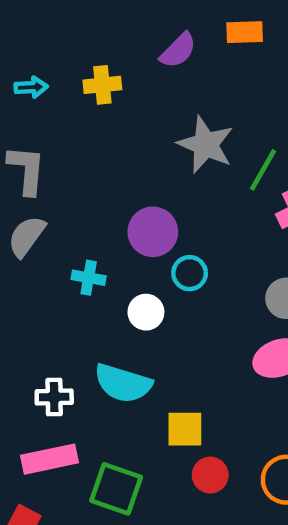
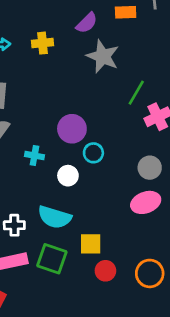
gray star: (206, 145) -> (103, 56), moved
green square: (116, 489) -> (52, 259), moved

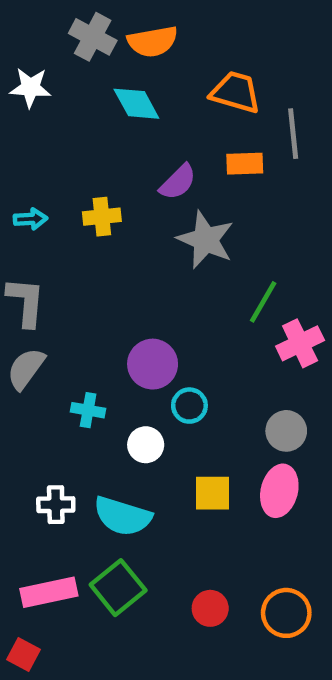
pink ellipse: (146, 202) -> (279, 491), turned -56
white cross: (14, 225) -> (56, 505), moved
yellow square: (91, 244) -> (212, 493), moved
green square: (52, 259) -> (118, 588), turned 32

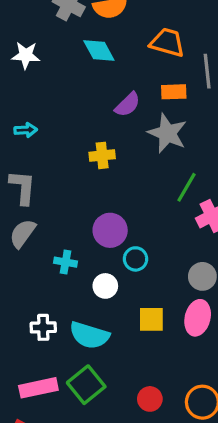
white star: (30, 88) -> (26, 55), moved
yellow cross: (102, 217) -> (102, 155), moved
gray star: (206, 240) -> (167, 133), moved

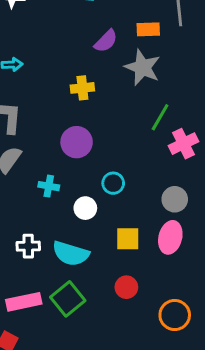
purple circle: (110, 230) -> (77, 142), moved
red circle: (150, 399) -> (126, 287), moved

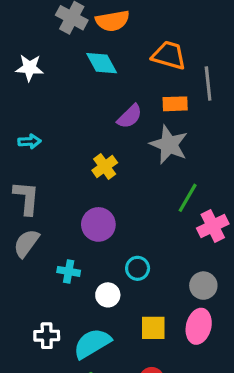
yellow cross: (82, 88) -> (105, 166), turned -30
cyan semicircle: (71, 253) -> (92, 344), turned 132

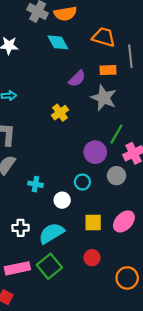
purple circle: (98, 224) -> (95, 152), moved
gray circle: (203, 286) -> (116, 176), moved
pink ellipse: (199, 326) -> (124, 221), turned 30

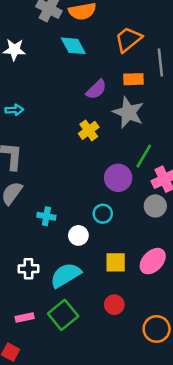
orange trapezoid: (104, 37) -> (128, 39), turned -55
yellow cross: (60, 113) -> (89, 130), moved
gray circle: (116, 176) -> (155, 206), moved
pink rectangle: (17, 268) -> (25, 317), size x0.6

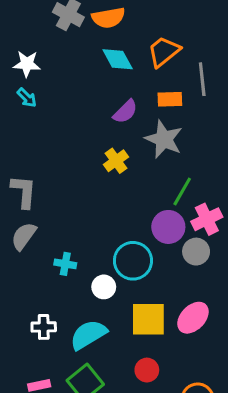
cyan diamond: (73, 46) -> (118, 59), moved
cyan arrow: (14, 110) -> (27, 98), moved, turned 48
purple circle: (118, 178) -> (168, 227), moved
cyan circle: (103, 214) -> (133, 261), size x1.6
yellow square: (116, 262) -> (148, 319), size x1.4

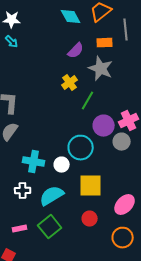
green line: (182, 192) -> (88, 101), moved
cyan cross: (65, 264) -> (34, 162), moved, size x1.5
pink ellipse: (193, 318) -> (125, 205), moved

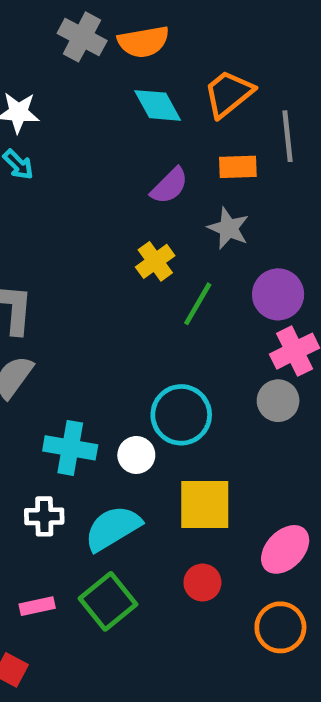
gray star: (101, 69) -> (228, 228), size x0.7
purple circle: (104, 126) -> (278, 294), moved

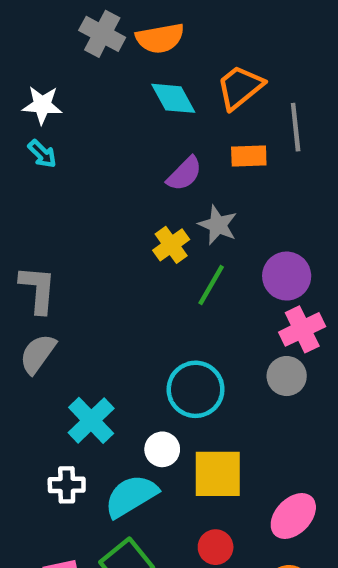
gray star: (228, 228) -> (218, 225), moved
cyan cross: (70, 448) -> (91, 420), turned 36
white circle: (136, 455) -> (162, 449), moved

